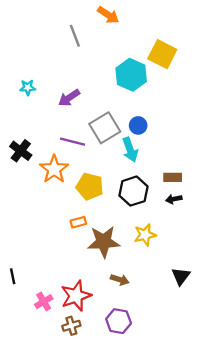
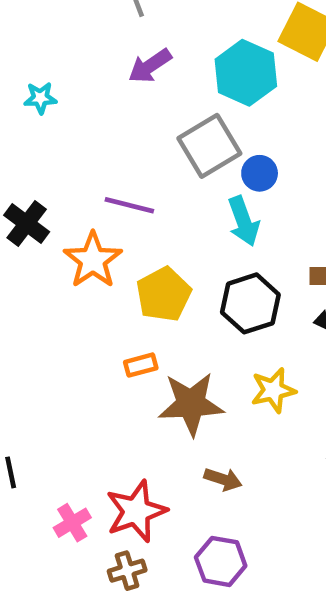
purple arrow: (69, 98) -> (150, 66), moved
gray square: (105, 128) -> (209, 146), moved
yellow pentagon: (90, 186) -> (164, 294), turned 30

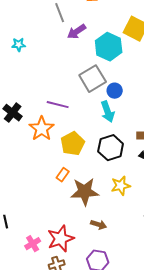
purple arrow: (150, 66) -> (77, 32), moved
cyan star: (40, 98) -> (19, 45), moved
orange rectangle: (141, 365) -> (63, 175), turned -40

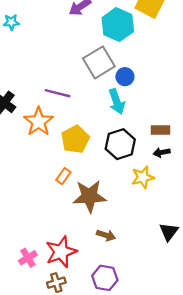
yellow star: (121, 186) -> (143, 177), moved

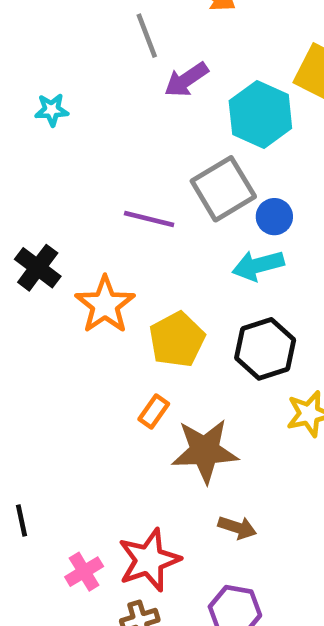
purple line: (57, 93) -> (149, 219), moved
cyan arrow: (117, 102) -> (258, 265), turned 95

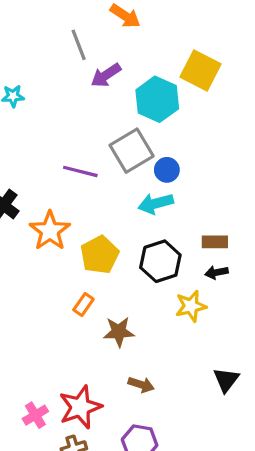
brown star: (205, 451) -> (119, 332), size x0.7

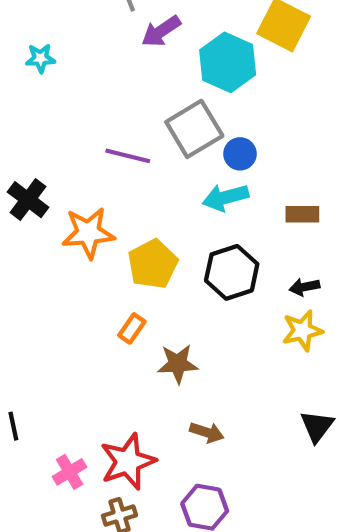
orange star: (50, 231) -> (88, 233), turned 30
brown rectangle: (215, 242) -> (302, 214), moved
yellow star: (191, 306) -> (302, 331), moved

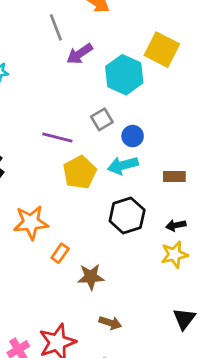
gray square: (194, 129) -> (102, 119), size x0.6
orange star: (88, 233) -> (31, 222), moved
yellow pentagon: (153, 264) -> (80, 172), moved

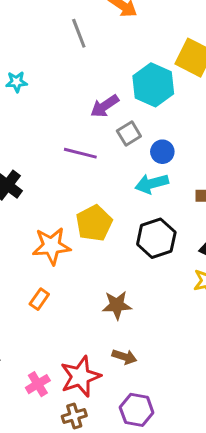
purple arrow: (80, 54) -> (105, 106), moved
yellow pentagon: (80, 172) -> (94, 223), moved
orange rectangle: (60, 253) -> (39, 299), moved
brown arrow: (110, 323) -> (124, 357), moved

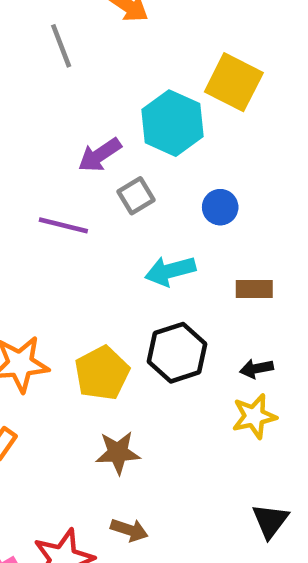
blue circle: (162, 152) -> (220, 207), moved
yellow pentagon: (94, 223) -> (102, 373), moved

